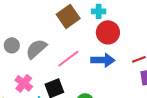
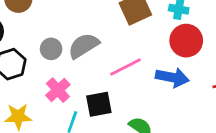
gray circle: (12, 45) -> (51, 49), moved

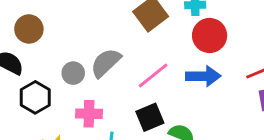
pink cross: (58, 90) -> (89, 114), turned -35
black square: (99, 104) -> (150, 117), moved

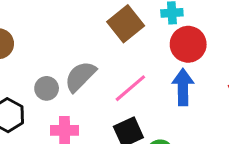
blue arrow: (203, 76) -> (183, 87), turned -88

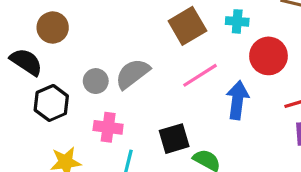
red circle: (188, 44) -> (268, 56), moved
pink line: (130, 88) -> (200, 75), moved

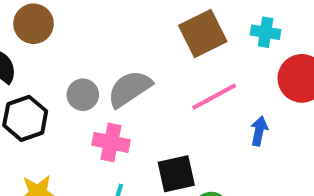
blue arrow: (237, 100) -> (259, 131), size x0.6
pink cross: (108, 127) -> (111, 142), moved

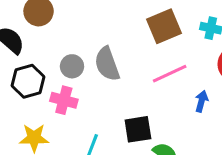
gray semicircle: (130, 89) -> (107, 64), turned -80
pink cross: (111, 142) -> (64, 100), moved

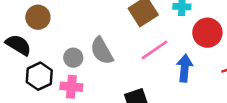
blue arrow: (201, 101) -> (185, 68), size x1.5

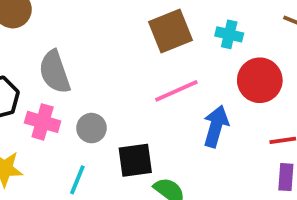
gray semicircle: (102, 51) -> (55, 72), moved
gray circle: (73, 58) -> (91, 128), moved

